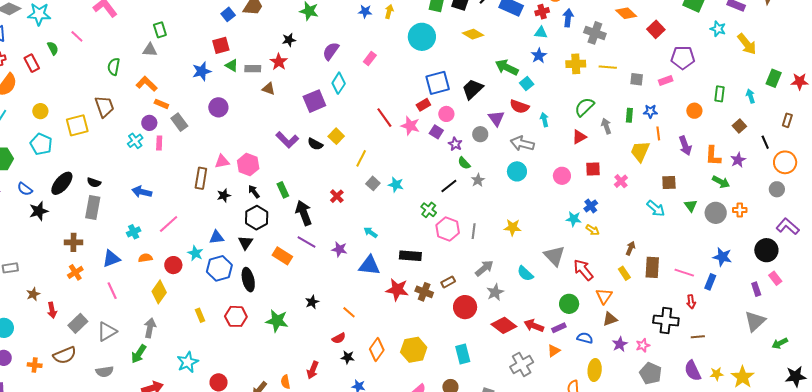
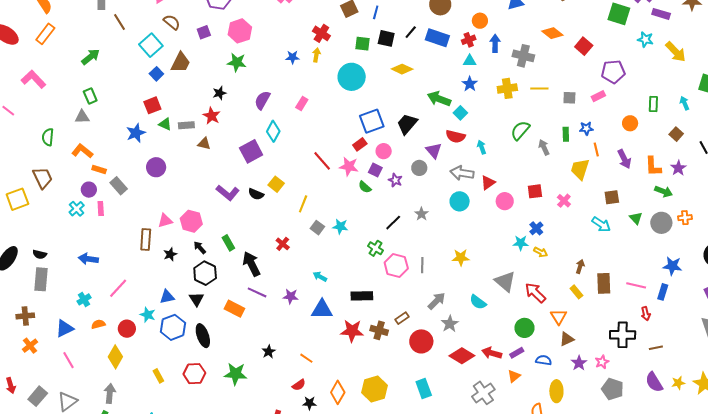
red triangle: (579, 137) -> (488, 183), moved
green semicircle: (464, 163) -> (365, 187), moved

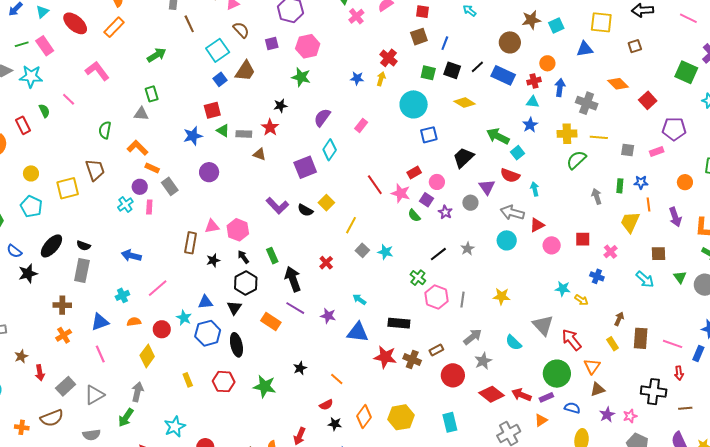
blue square: (372, 121) -> (429, 135), moved, size x0.7
green semicircle: (520, 130) -> (576, 160), moved
blue cross: (536, 228) -> (597, 276), moved, turned -32
green circle: (524, 328) -> (557, 374), size x1.4

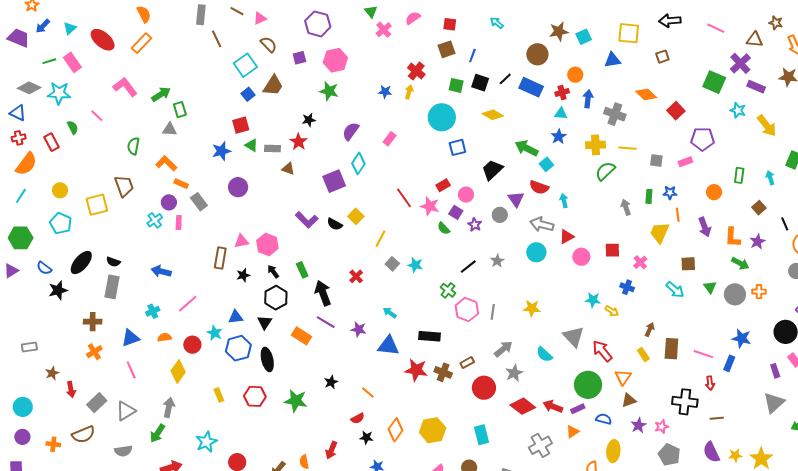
green arrow: (156, 55) -> (161, 94), moved

